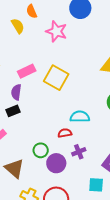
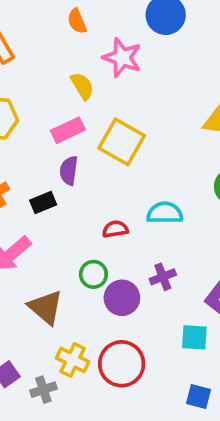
yellow semicircle: (18, 26) -> (82, 86), moved
purple semicircle: (16, 92) -> (69, 171), moved
red semicircle: (65, 133) -> (115, 229), moved

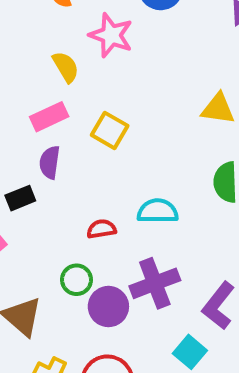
yellow square: (122, 142) -> (110, 130), size x0.7
purple cross: (163, 277) -> (155, 283), size x1.6
cyan square: (194, 337) -> (190, 352), turned 36

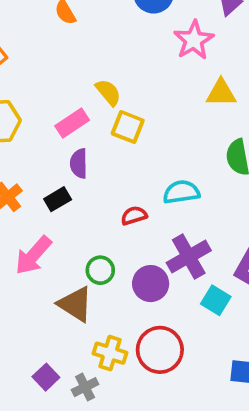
pink star: (111, 35) -> (194, 40), moved, turned 30
yellow semicircle: (66, 67) -> (108, 92), moved
green circle: (77, 280) -> (100, 270), moved
cyan square: (190, 352) -> (216, 300), moved

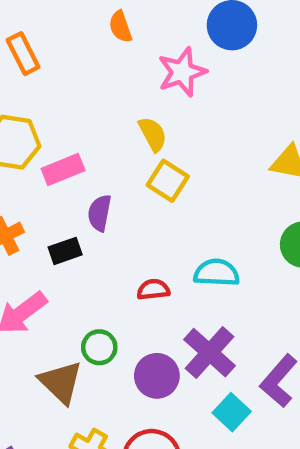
pink star: (194, 40) -> (182, 72), moved
pink rectangle: (72, 123) -> (63, 169), moved
purple cross: (189, 257) -> (210, 353), turned -30

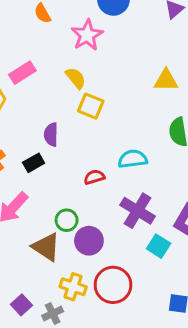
pink rectangle: (63, 169) -> (22, 73), moved
purple circle: (157, 376) -> (89, 241), moved

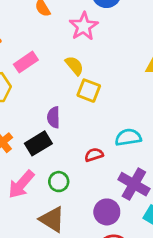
black rectangle: (34, 163) -> (38, 143), size x1.4
green circle: (67, 220) -> (59, 182), moved
purple circle: (89, 241) -> (107, 212), moved

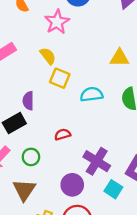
cyan semicircle: (128, 137) -> (92, 94), moved
brown triangle: (52, 219) -> (24, 190), turned 30

